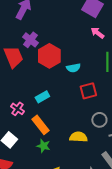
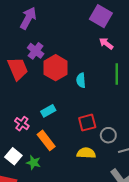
cyan semicircle: (73, 68) -> (81, 80), turned 96
red square: (88, 91) -> (87, 123), moved
green star: (43, 146) -> (33, 163), moved

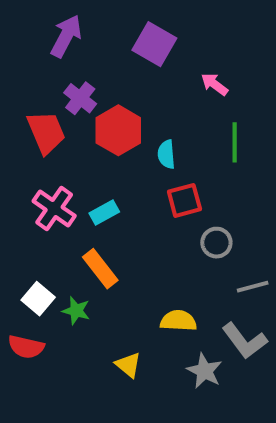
purple square: (101, 16) -> (154, 44), moved
red square: (87, 123) -> (184, 200), moved
pink cross: (22, 124) -> (54, 208), moved, size x1.5
gray circle: (108, 135) -> (216, 243), moved
yellow semicircle: (86, 153) -> (178, 321), moved

